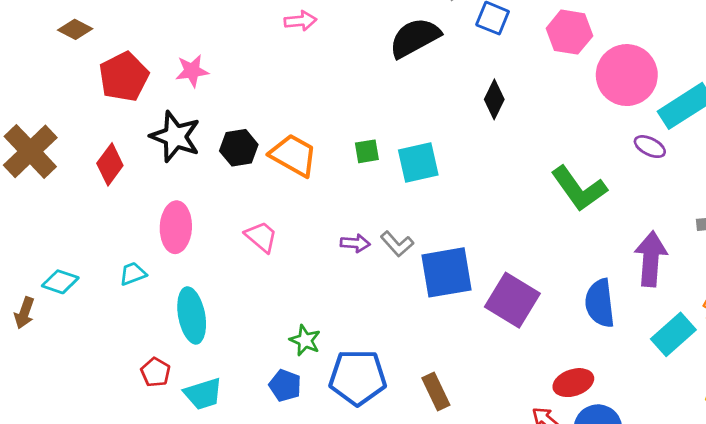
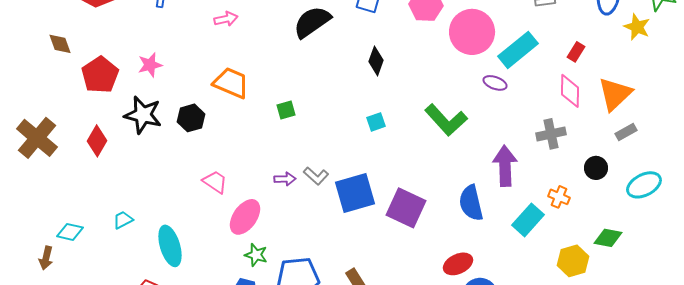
brown diamond: (75, 29) -> (60, 44), turned 50
orange trapezoid: (293, 155) -> (231, 83), moved
cyan square: (418, 162) -> (376, 122), moved, size x0.6
pink ellipse: (176, 227) -> (245, 217), moved, turned 39

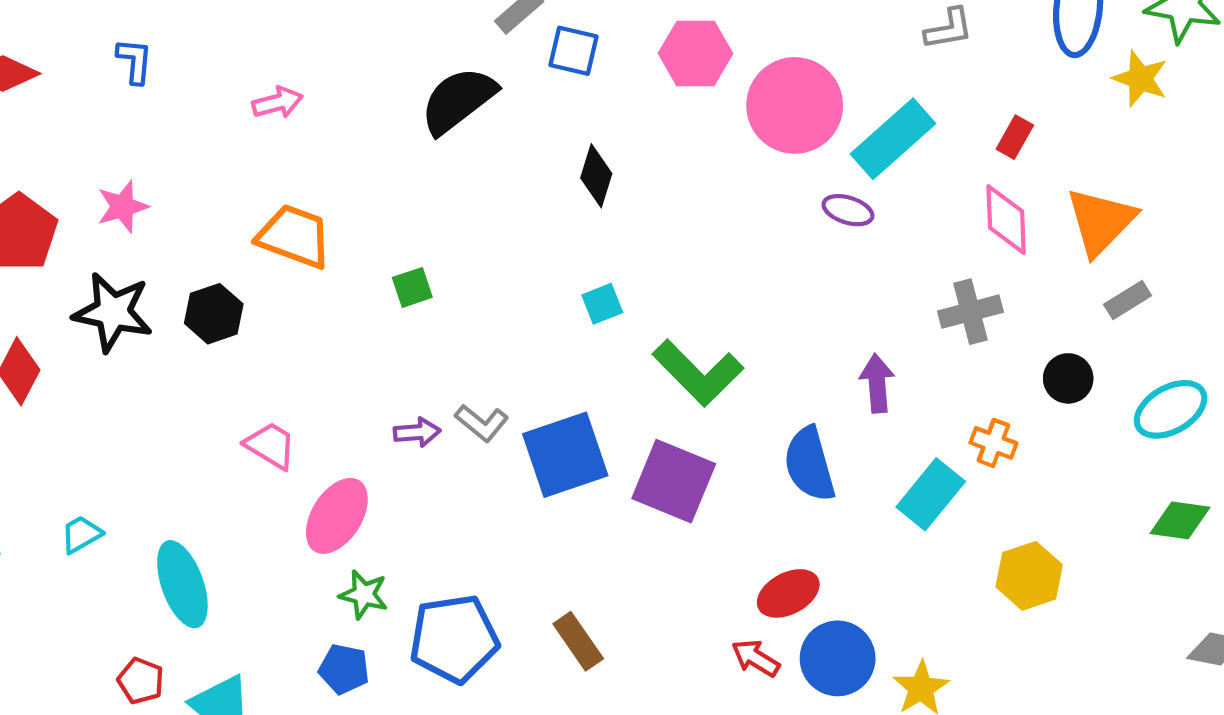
green L-shape: (446, 120) -> (698, 373), moved
purple arrow: (505, 166) -> (877, 383), size x0.7
green diamond: (608, 238) -> (1180, 520), moved

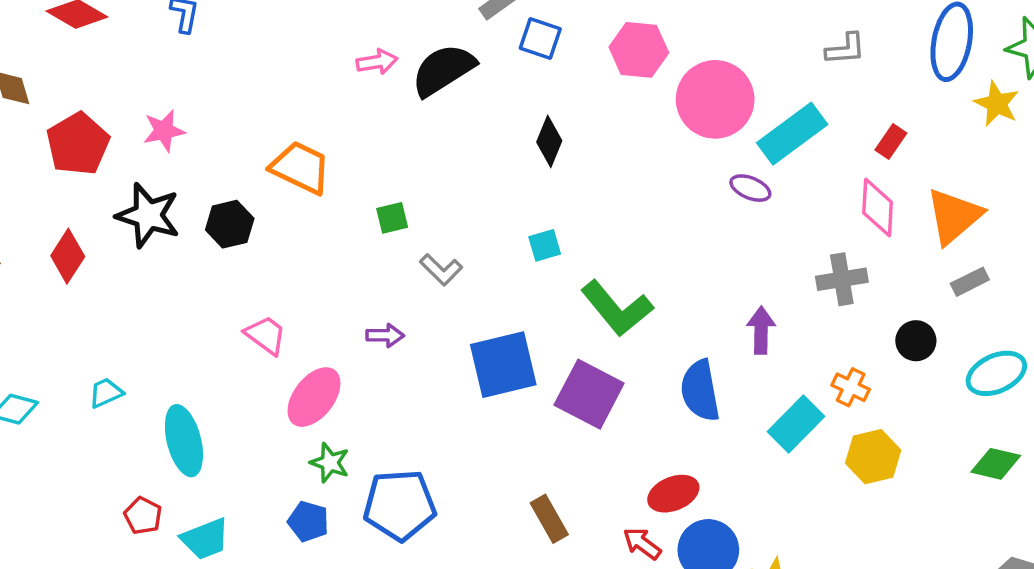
pink arrow: (277, 103) -> (377, 62), moved
gray L-shape: (482, 423) -> (441, 270), moved
yellow hexagon: (1029, 576) -> (873, 457), moved
brown rectangle: (578, 641) -> (549, 519), moved

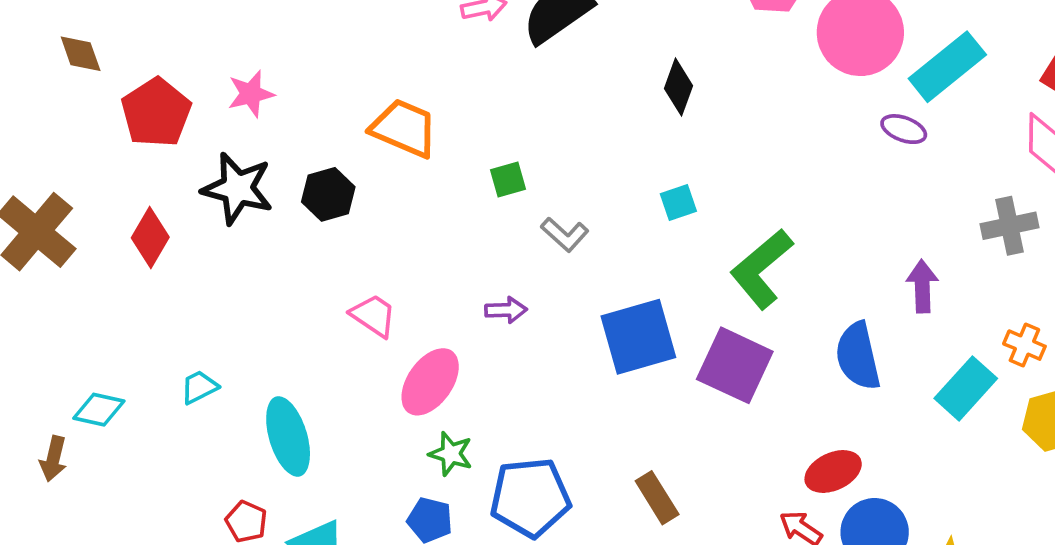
green L-shape: (617, 308) -> (762, 269), turned 92
brown rectangle: (549, 519) -> (657, 498), moved

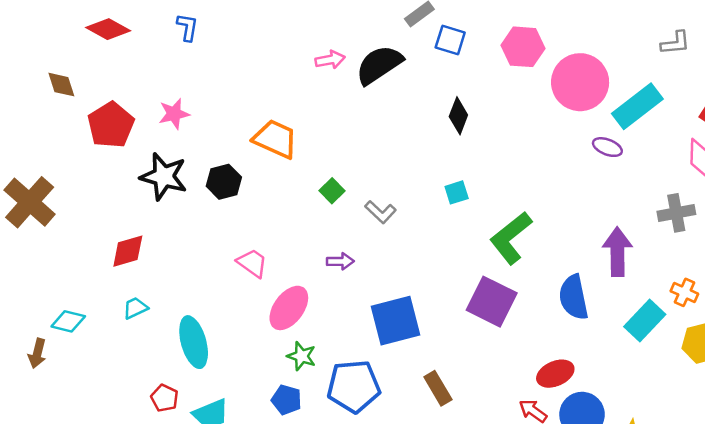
green square: (508, 179) -> (332, 191), moved, turned -30
red diamond: (150, 238) -> (128, 251), moved, turned 42
purple arrow: (922, 286) -> (617, 252), size x1.4
blue square: (638, 337) -> (396, 321), moved

